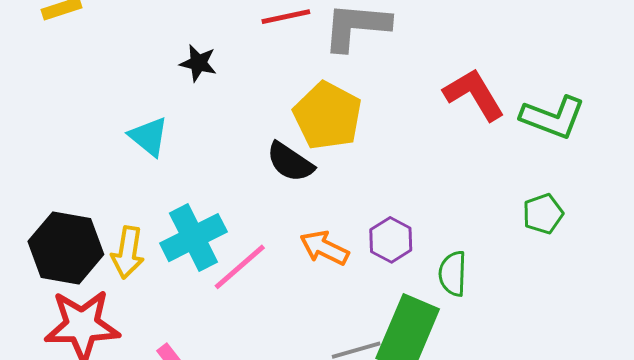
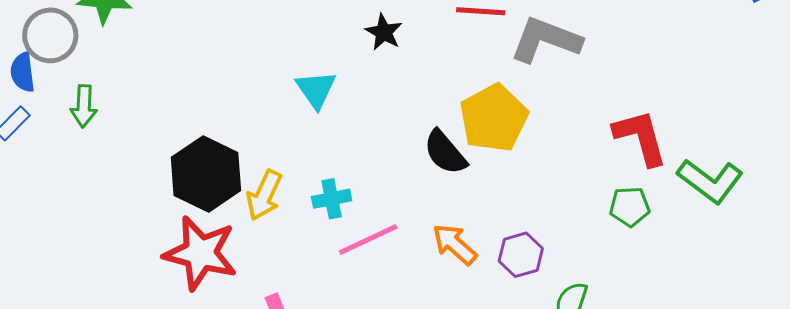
green pentagon: (543, 214) -> (630, 207), moved
cyan cross: (193, 238) -> (332, 199), size x0.6

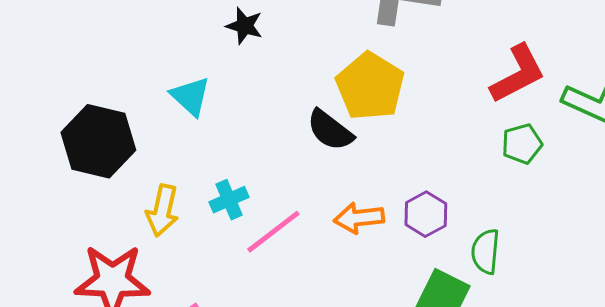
red L-shape: (641, 137) -> (518, 74), turned 90
black hexagon: (206, 174) -> (98, 141), moved
orange arrow: (455, 244) -> (359, 218), turned -36

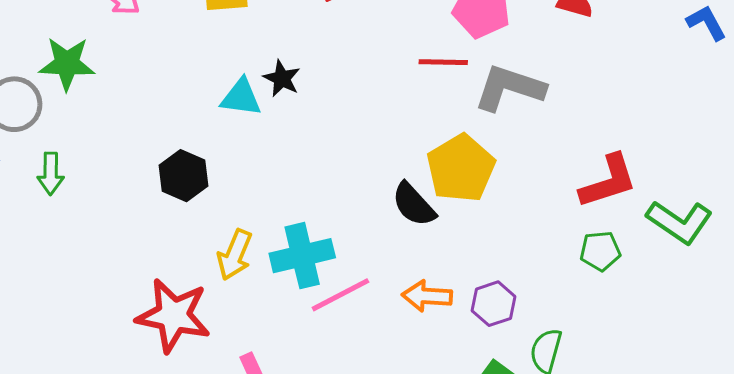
black star: (244, 26) -> (282, 78), moved
cyan triangle: (190, 96) -> (241, 97), moved, turned -45
black hexagon: (98, 141) -> (183, 176), size x0.7
cyan cross: (229, 200) -> (302, 256), size x1.6

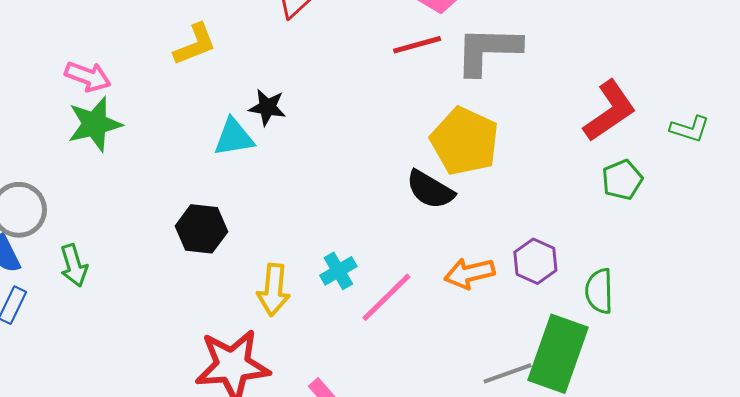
green star: (67, 64) -> (95, 124), moved
green L-shape: (680, 222) -> (690, 129), size x0.6
cyan cross: (302, 256) -> (338, 271), size x0.6

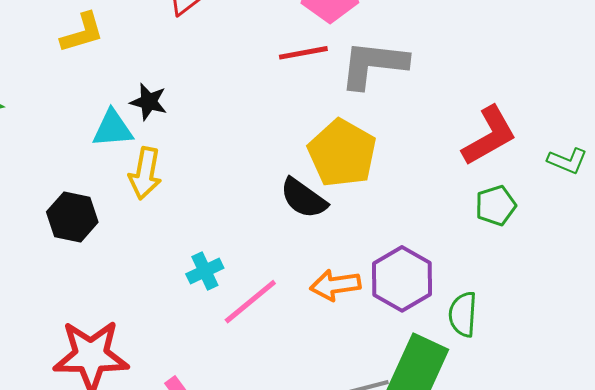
purple hexagon: (535, 261) -> (402, 279), size x1.4
yellow arrow: (274, 290) -> (145, 173), moved

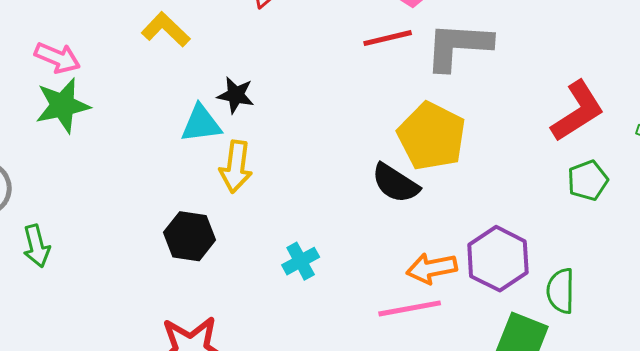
yellow L-shape: (82, 33) -> (166, 30), turned -117
black hexagon: (72, 217) -> (189, 236), moved
pink line: (250, 302) -> (410, 308), moved, turned 32

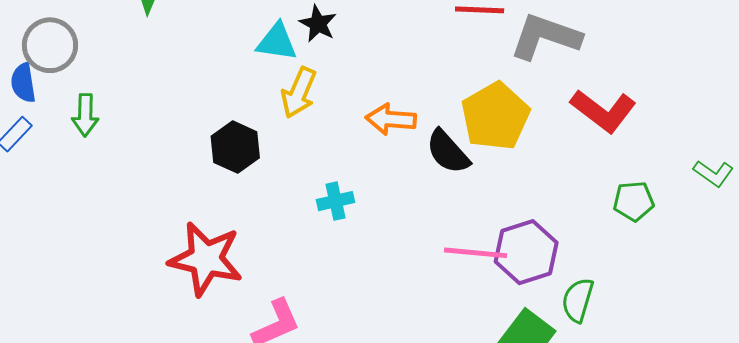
red L-shape: (578, 111) -> (603, 111), moved, turned 54
orange arrow: (432, 268) -> (391, 119), moved
pink line: (410, 308) -> (475, 253), moved

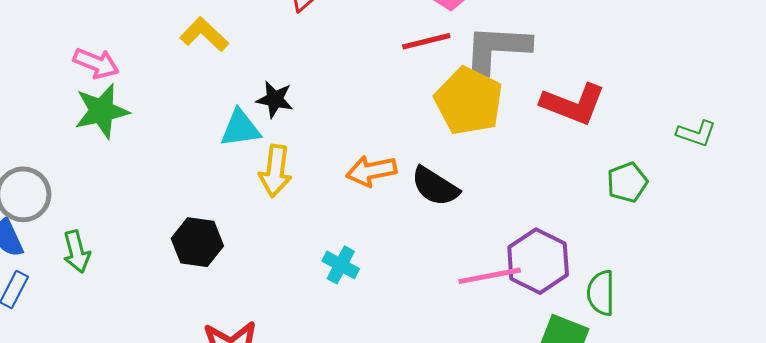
yellow pentagon: (495, 116) -> (469, 101), moved
black hexagon: (235, 147) -> (197, 242), moved
cyan cross: (335, 201) -> (341, 265), turned -33

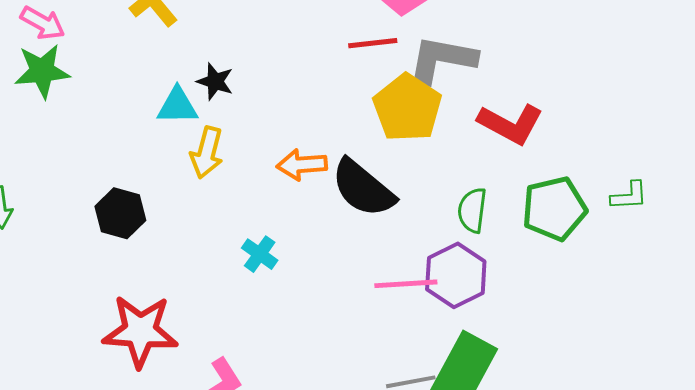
green L-shape: (696, 133) -> (629, 196), moved, turned -30
green pentagon: (627, 182) -> (554, 209), size x1.6
black semicircle: (435, 186) -> (363, 188), size x1.4
green semicircle: (601, 293) -> (472, 210), moved

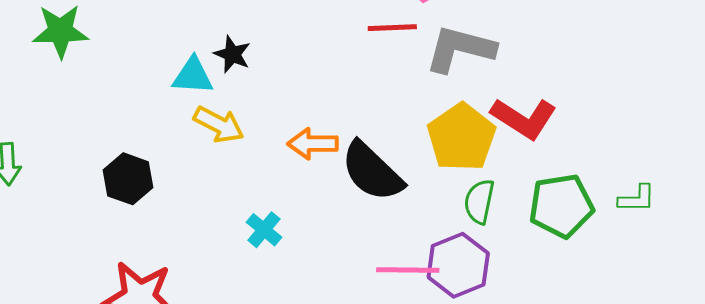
yellow pentagon: (407, 108) -> (461, 137), moved
yellow arrow: (207, 153) -> (219, 125), turned -81

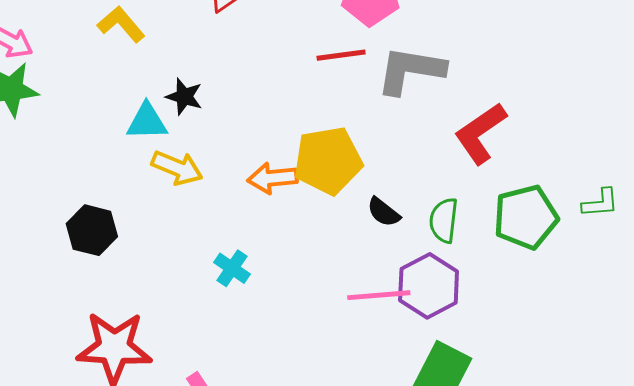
red L-shape: (524, 118) -> (480, 133), turned 118
yellow pentagon: (461, 137) -> (328, 161), moved, turned 30
black semicircle: (372, 172) -> (383, 212), moved, size x0.5

